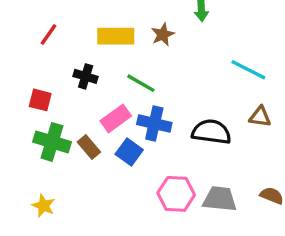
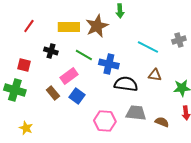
brown star: (163, 34) -> (97, 26), size x1.6
blue cross: (154, 123) -> (109, 64), moved
green cross: (52, 142) -> (15, 90), moved
gray trapezoid: (220, 199) -> (136, 113), moved

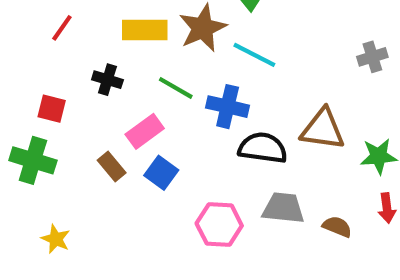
cyan line: (148, 47) -> (254, 55), moved
brown triangle: (155, 75) -> (323, 129), size x1.6

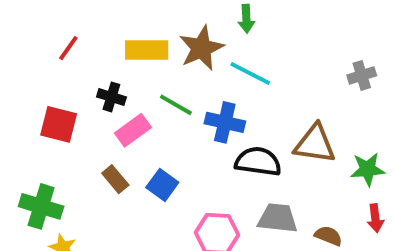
red square: (52, 109) -> (59, 124), size x1.4
pink rectangle: (145, 131) -> (133, 130), moved
green cross: (33, 160) -> (41, 206), moved

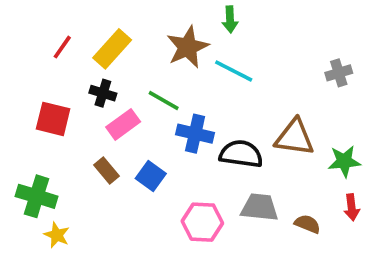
yellow rectangle: (147, 50) -> (112, 49), moved, turned -48
blue cross: (225, 122) -> (195, 134), moved

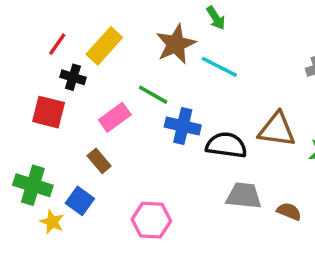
green arrow: (230, 19) -> (216, 18), turned -30
black cross: (103, 93) -> (73, 77), moved
blue square: (151, 176) -> (80, 201), moved
pink hexagon: (202, 222) -> (151, 220), moved

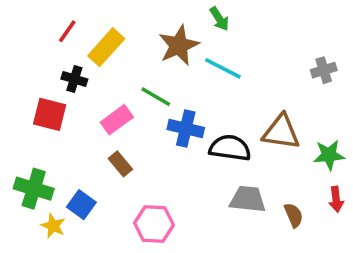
red line: (57, 44) -> (67, 31), moved
brown rectangle: (99, 161) -> (120, 164), moved
brown semicircle: (289, 211) -> (294, 215), turned 45

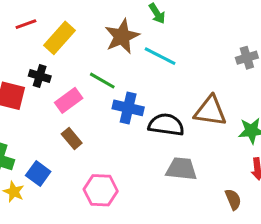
red line: (67, 31) -> (26, 24), turned 35
black cross: (74, 79) -> (40, 76), moved
brown semicircle: (294, 215) -> (233, 199), moved

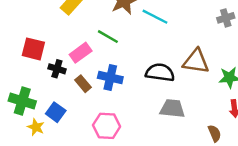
black cross: (40, 76) -> (57, 69), moved
blue cross: (128, 108) -> (110, 77), moved

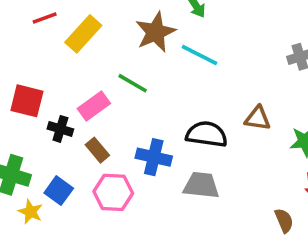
brown triangle: (196, 61) -> (258, 118), size x0.7
blue cross: (110, 77) -> (154, 157), moved
gray trapezoid: (172, 109) -> (201, 185), moved
pink hexagon: (107, 126) -> (113, 192), moved

